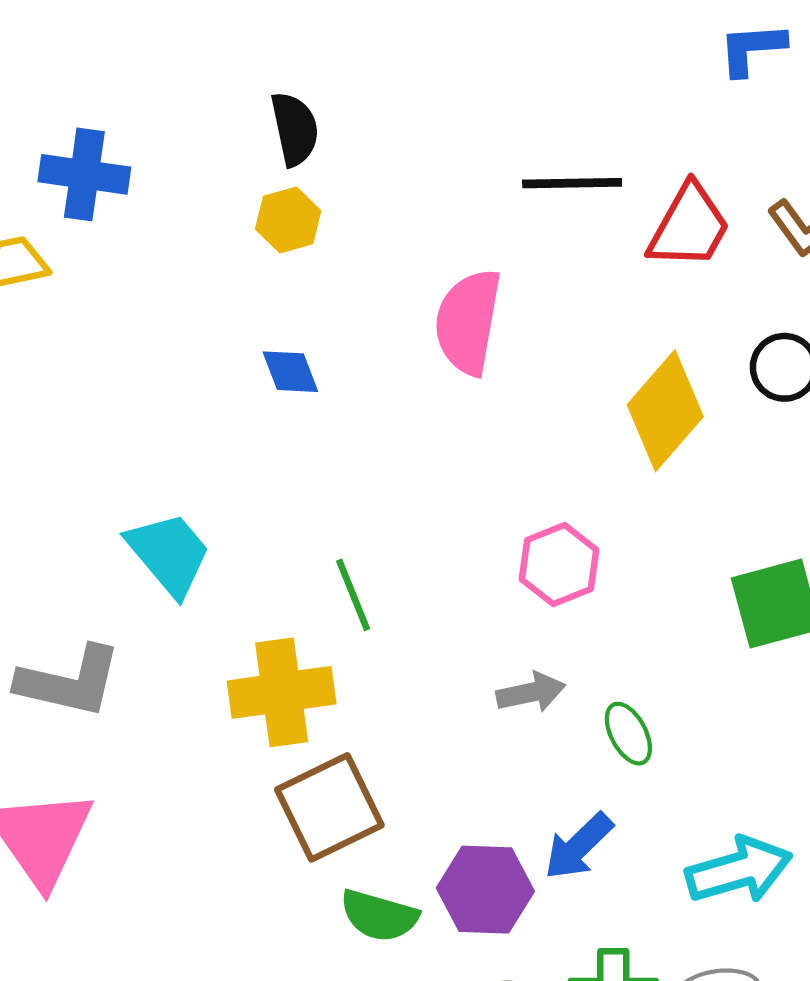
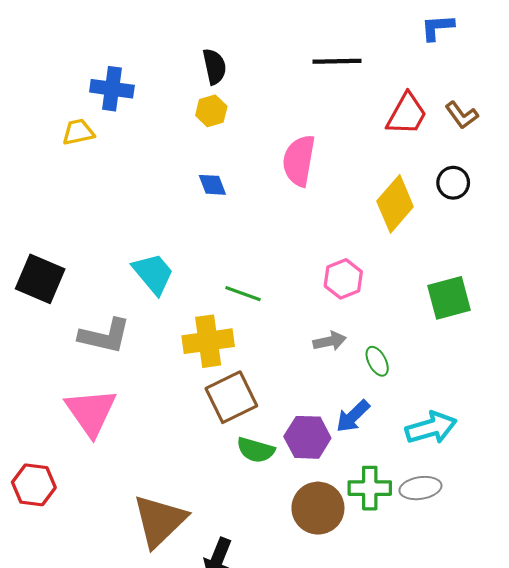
black line: (572, 183) -> (337, 61), moved
green line: (353, 595) -> (243, 294), turned -48

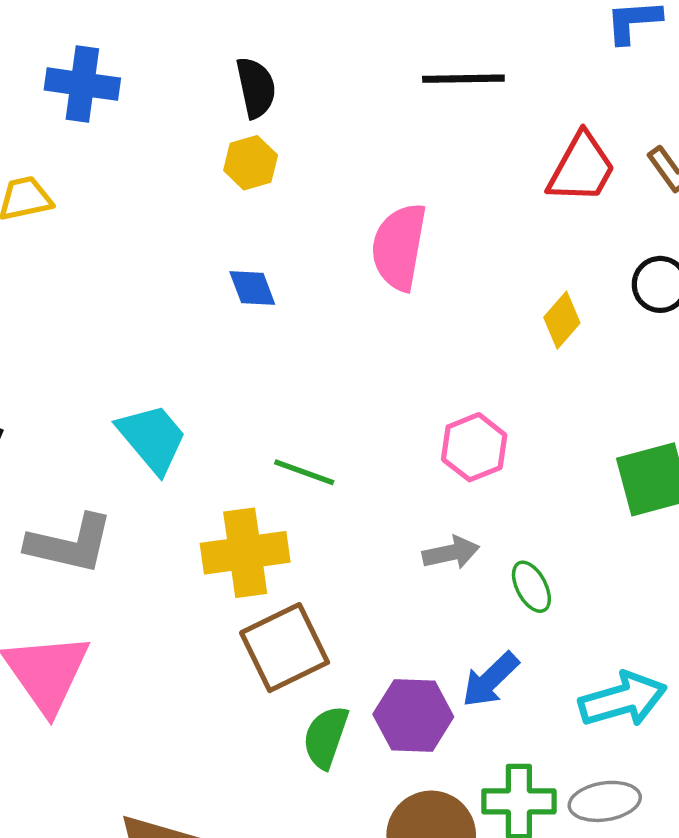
blue cross: (112, 89) -> (82, 84), moved
yellow diamond: (395, 204) -> (562, 320), size x0.6
green semicircle: (256, 450) -> (326, 737), turned 93

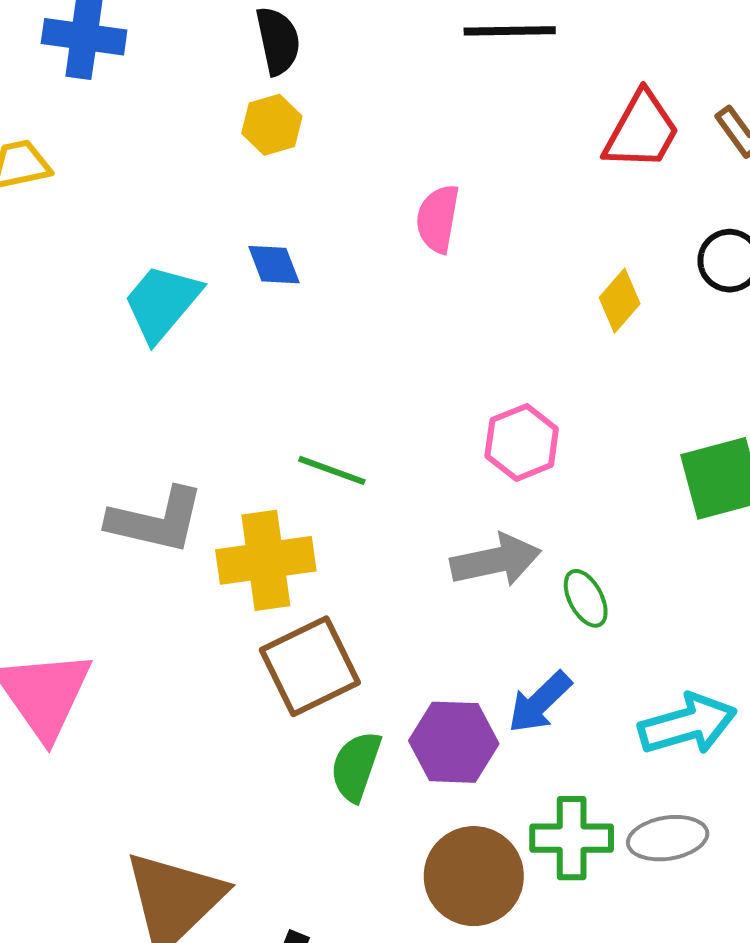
pink semicircle: (399, 247) -> (438, 219), size x0.7
cyan trapezoid: (152, 438) -> (162, 303), moved, turned -100
gray L-shape: (70, 544) -> (156, 520), moved
gray arrow: (451, 553) -> (496, 560), size x1.4

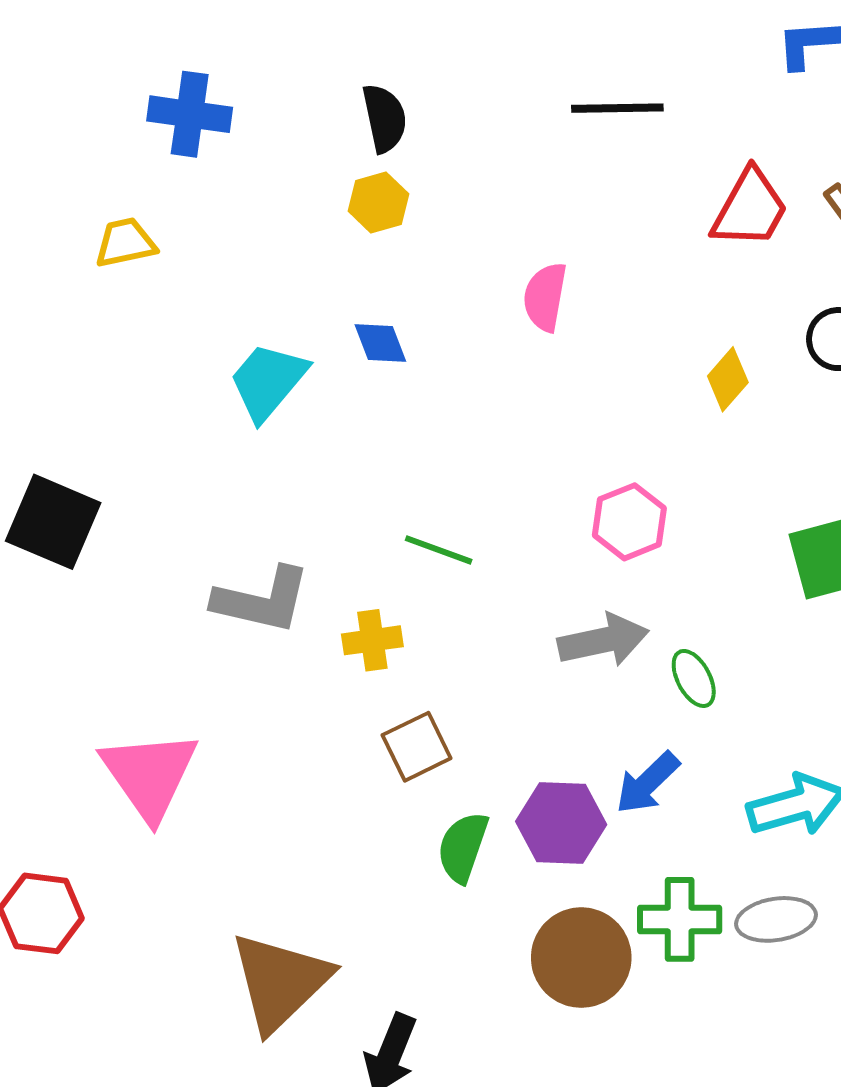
yellow cross: (266, 560) -> (372, 640), size x0.6
brown square: (310, 666) -> (417, 747), size x0.7

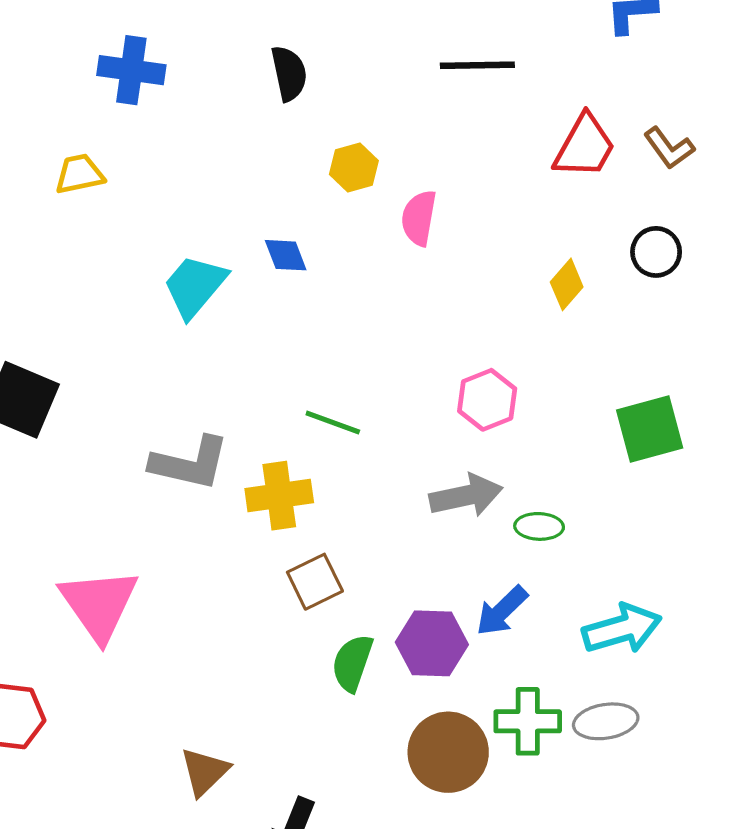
yellow hexagon: (378, 203) -> (354, 168), moved
yellow cross: (372, 640) -> (279, 496), size x1.4
green ellipse: (694, 678) -> (539, 526), turned -60
brown triangle: (280, 982) -> (205, 772), size x0.6

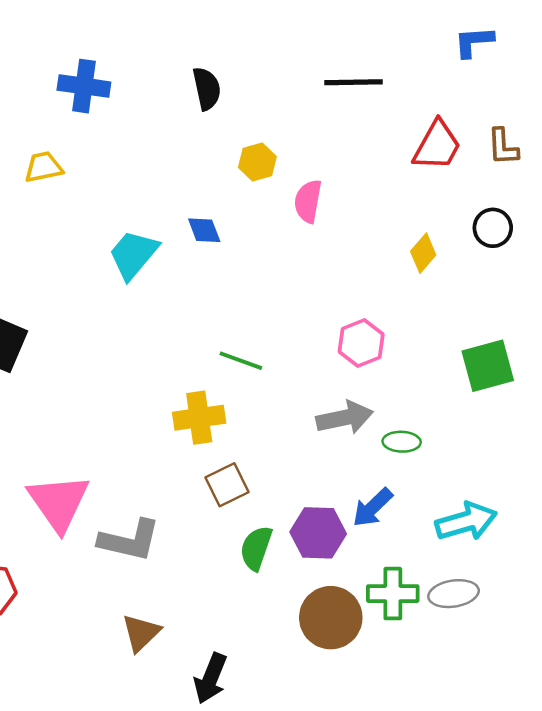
brown L-shape: (669, 148) -> (503, 147), turned 33
gray L-shape: (190, 463) -> (130, 540), moved

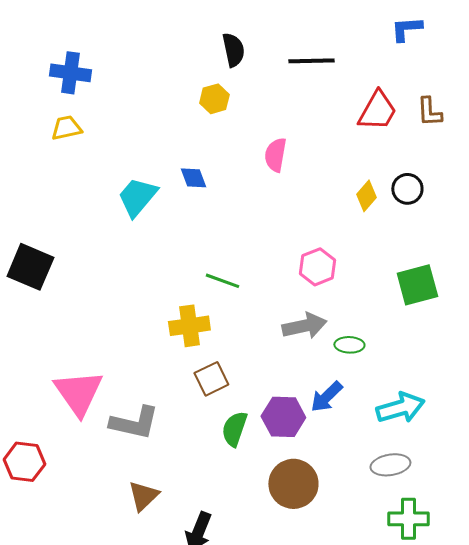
blue cross: (84, 86) -> (70, 73), moved
black semicircle: (207, 89) -> (233, 50), moved
yellow hexagon: (257, 162) -> (214, 99), moved
black circle: (493, 228) -> (407, 189), moved
green cross: (393, 594) -> (408, 519), moved

